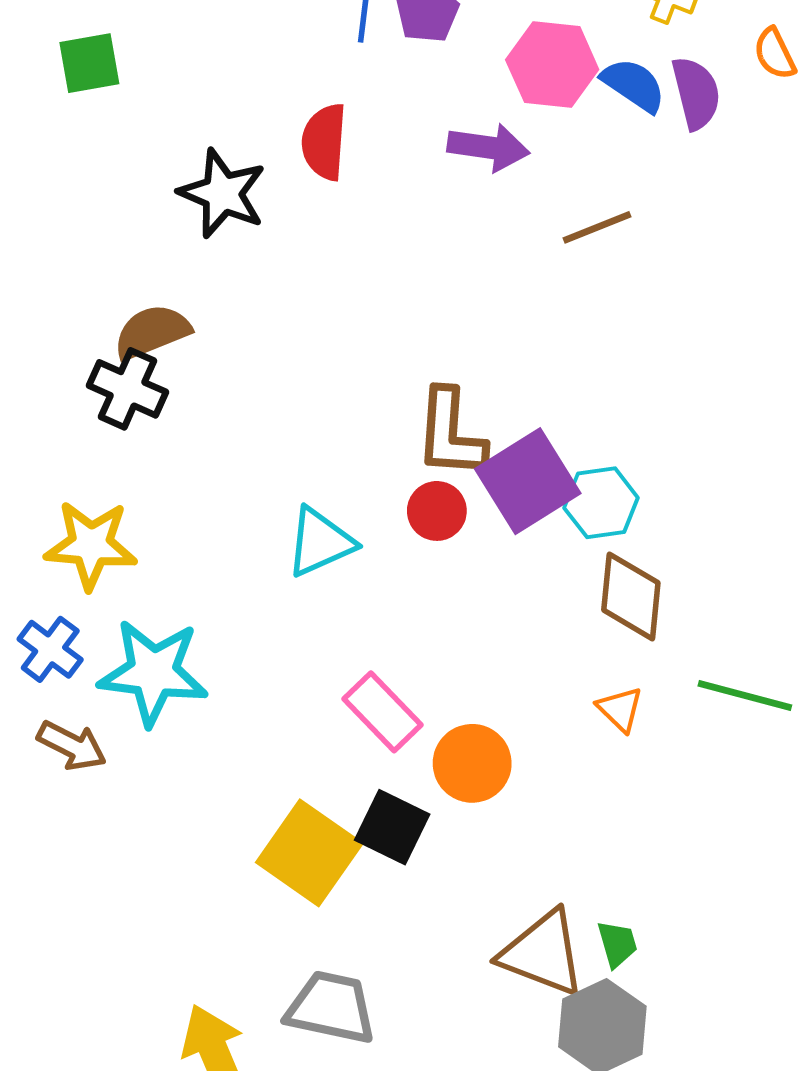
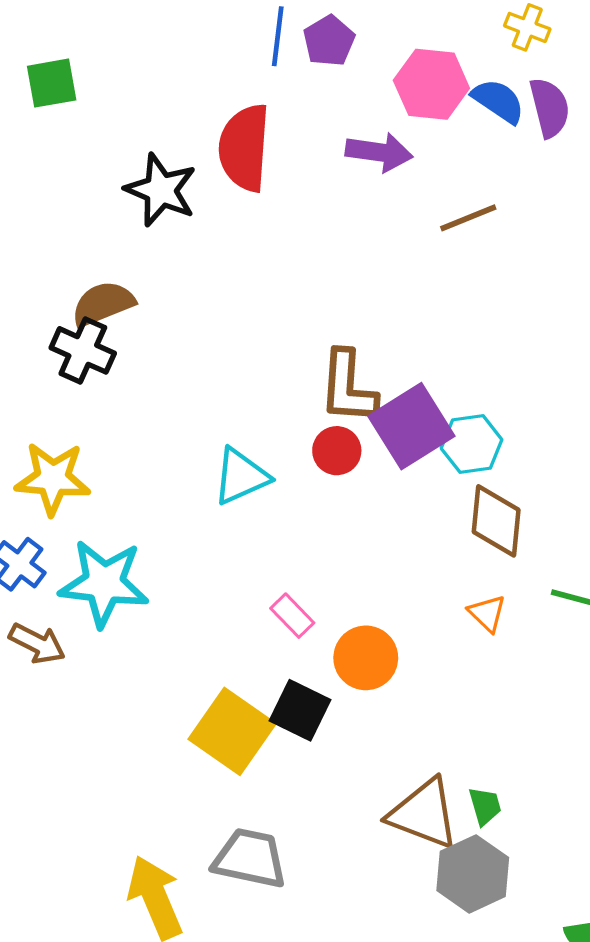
red semicircle: (324, 142) -> (244, 148), size x1.4
pink rectangle: (383, 712) -> (292, 616), size x0.7

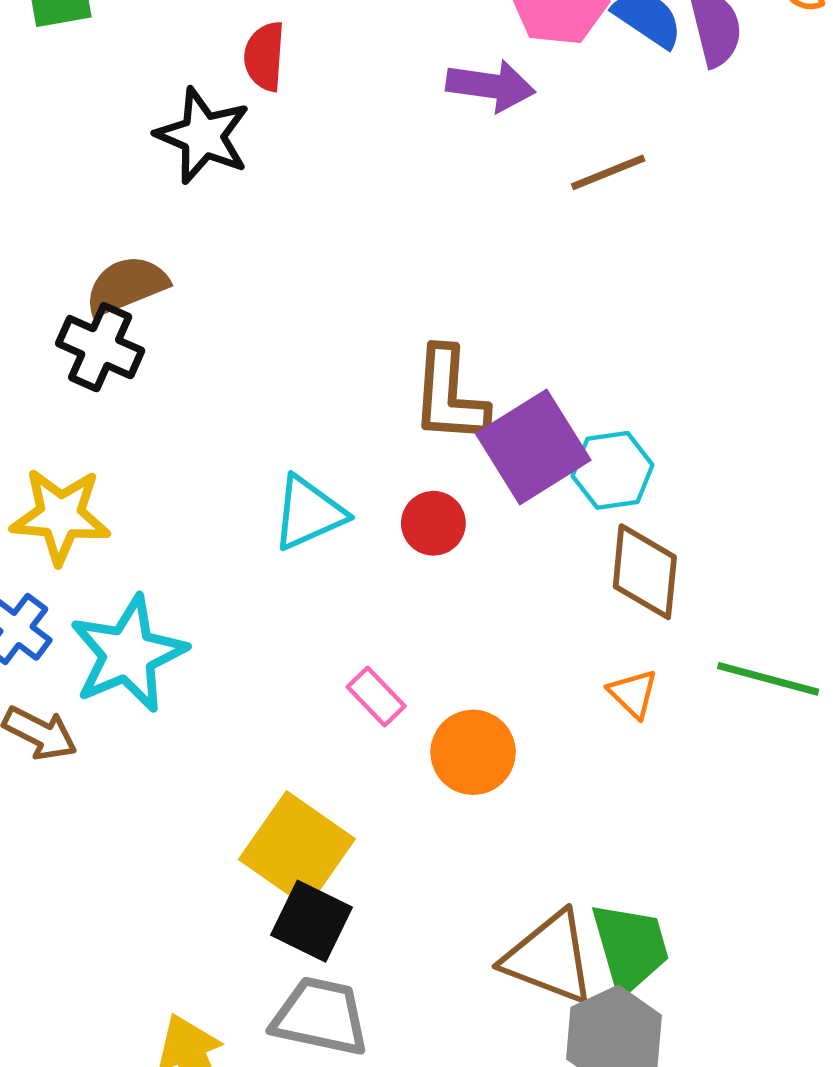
red semicircle: (244, 148) -> (265, 56), moved, size x0.6
red circle: (337, 451) -> (433, 523), moved
cyan star: (104, 583) -> (128, 654), turned -30
black square: (300, 710) -> (312, 921), moved
green trapezoid: (485, 806) -> (630, 948), size x1.8

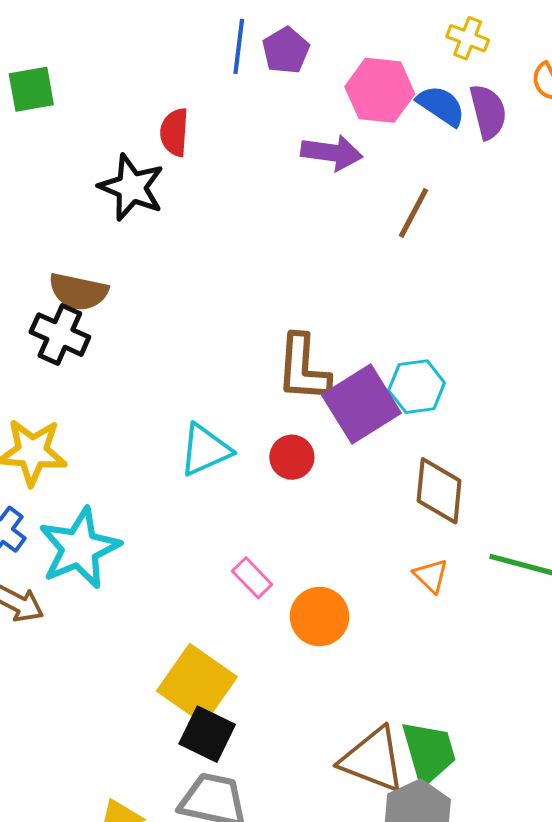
brown line: (608, 172) -> (413, 213), turned -40
brown semicircle: (127, 285) -> (78, 292), turned -146
cyan hexagon: (613, 470) -> (417, 387), moved

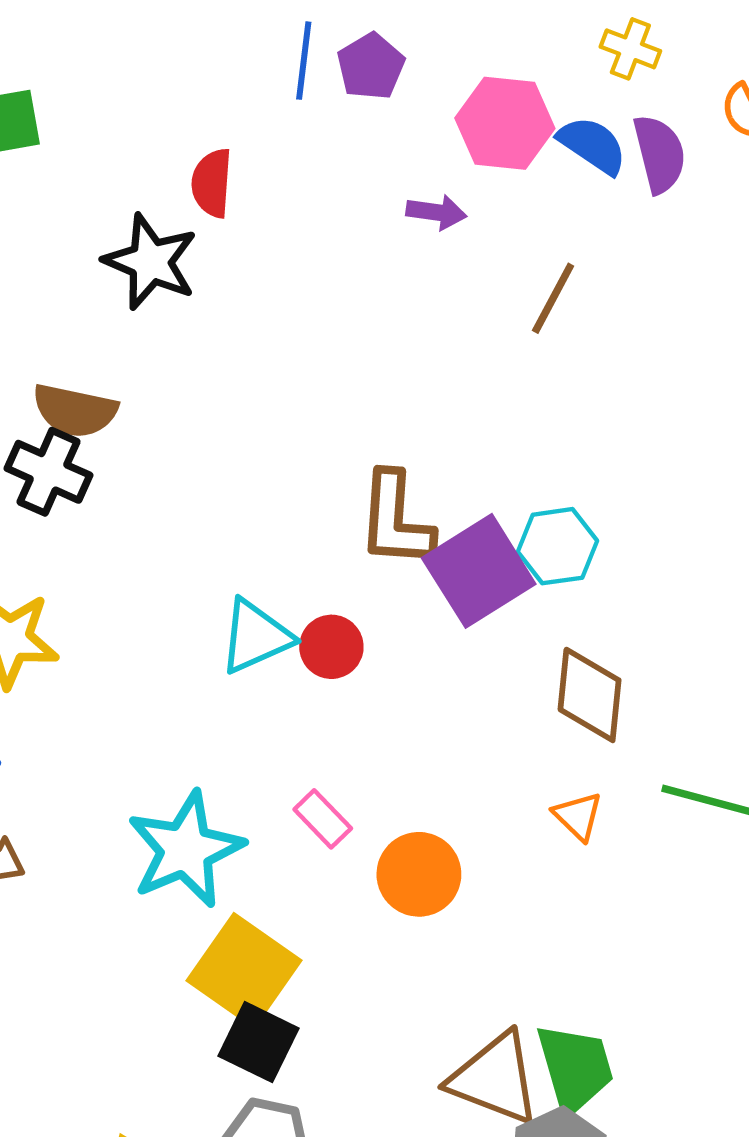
purple arrow: (332, 153) -> (436, 212), size x0.7
red circle: (292, 457) -> (331, 647), moved
cyan star: (79, 548) -> (186, 850), moved

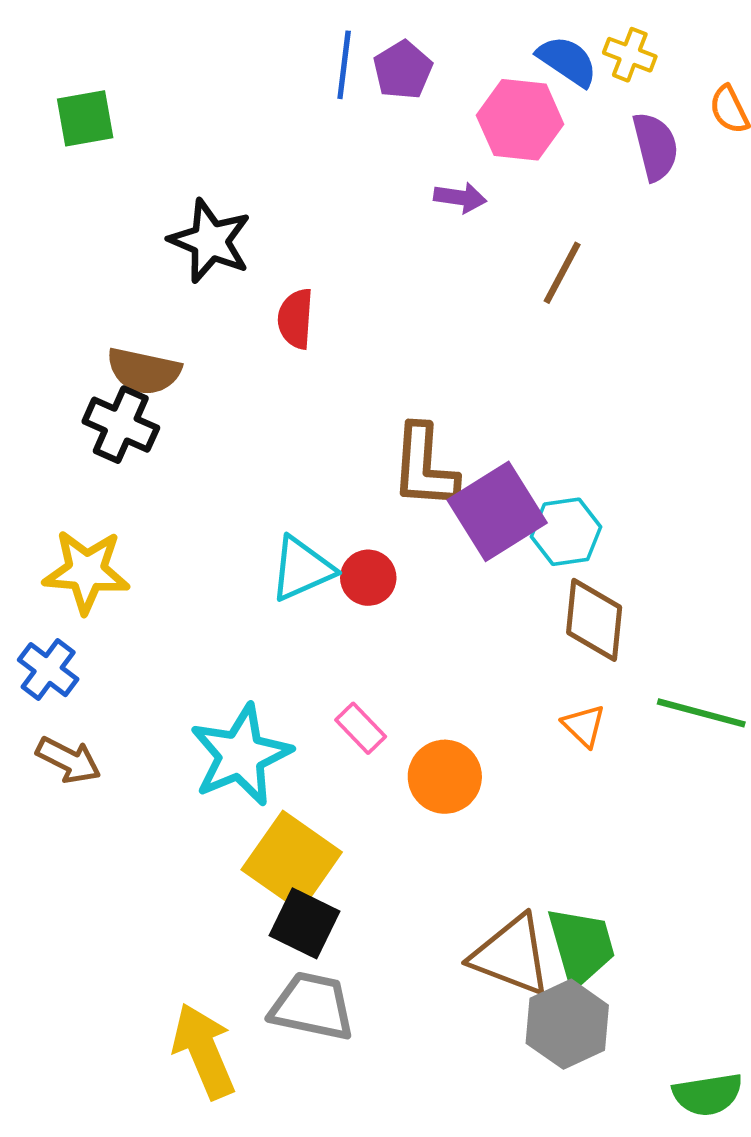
blue semicircle: (592, 145) -> (567, 61), moved
red semicircle: (212, 183) -> (296, 319), moved
cyan hexagon: (557, 546) -> (566, 532), moved

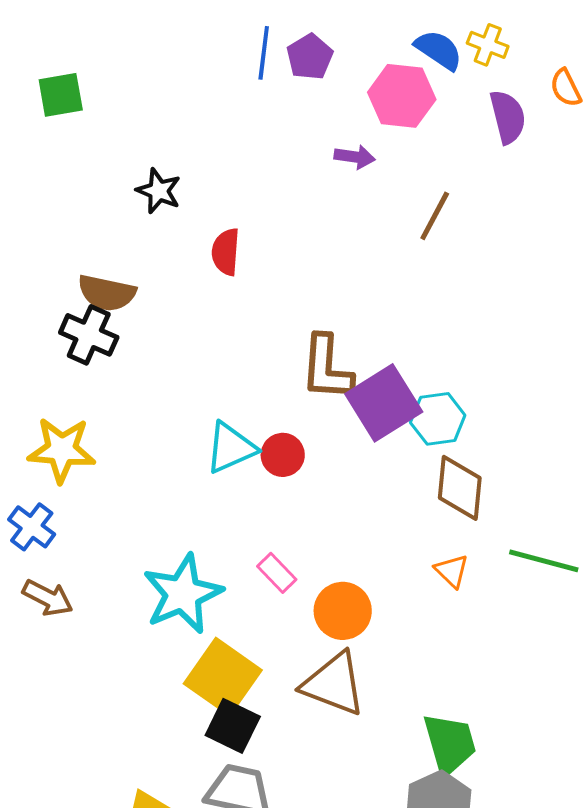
black star: (210, 241) -> (159, 191), size x0.7
brown triangle: (511, 955) -> (334, 684), moved

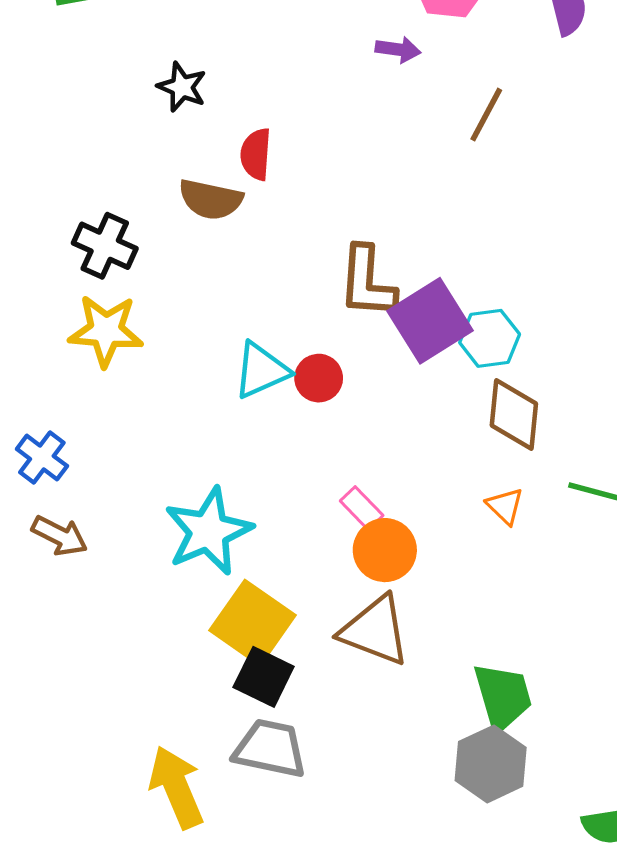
brown semicircle: (107, 293) -> (211, 199), moved
yellow star: (62, 450) -> (106, 331), moved
pink rectangle: (277, 573) -> (362, 508), moved

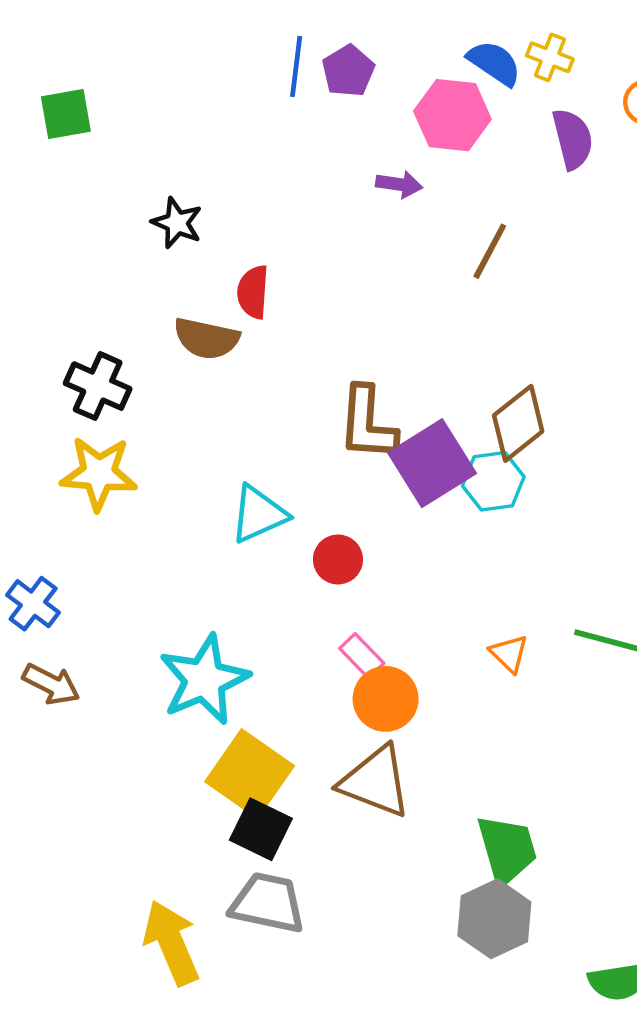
red circle: (319, 378) -> (338, 559), moved
brown diamond: (514, 414) -> (518, 423), moved, turned 46

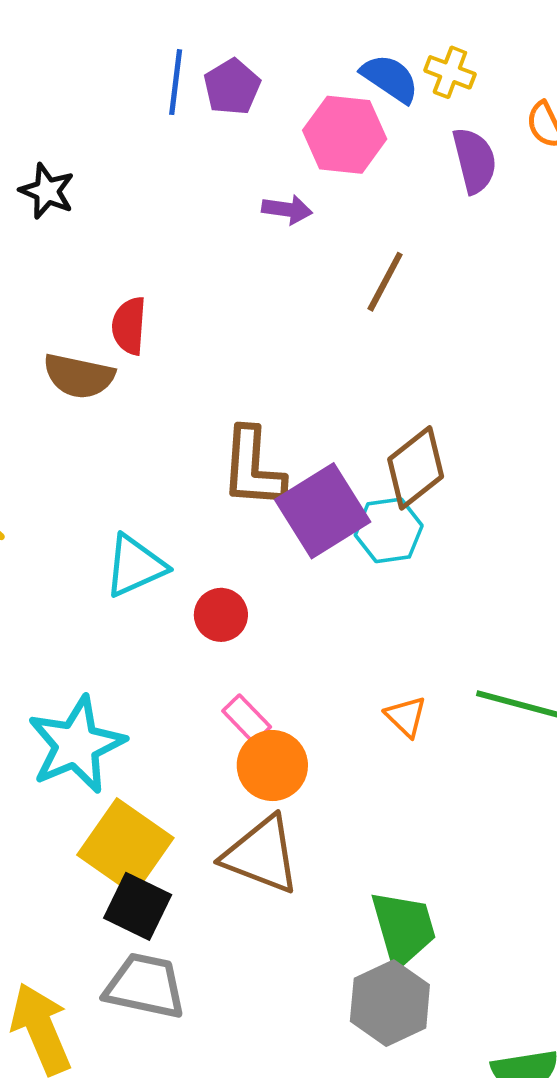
black star: (177, 223) -> (47, 191), moved

